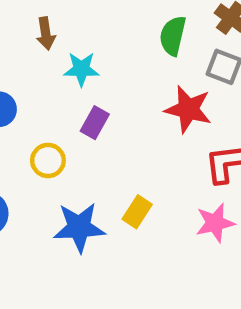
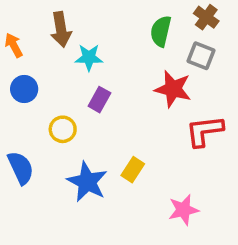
brown arrow: (46, 34) -> (61, 29), size x1.4
pink star: (215, 223) -> (183, 210), moved
blue star: (79, 227) -> (87, 182), turned 30

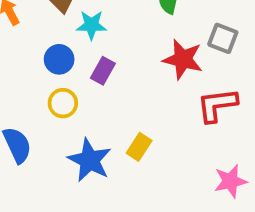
gray square: (201, 56) -> (223, 38), moved
blue circle: (24, 89) -> (59, 59), moved
pink star: (183, 210) -> (230, 181), moved

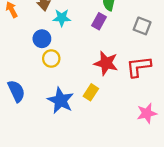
red star: (183, 59) -> (106, 63), moved
purple rectangle: (103, 71) -> (99, 21), moved
yellow circle: (63, 103) -> (51, 59), moved

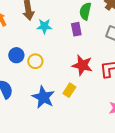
purple rectangle: (99, 21) -> (76, 29), turned -40
blue circle: (42, 39) -> (16, 55), moved

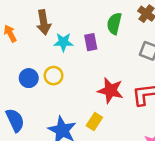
purple rectangle: (76, 29) -> (91, 42), moved
yellow circle: (35, 61) -> (54, 76), moved

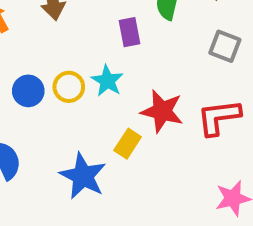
cyan star: (63, 42) -> (107, 81), moved, turned 30
yellow rectangle: (94, 121) -> (128, 144), moved

